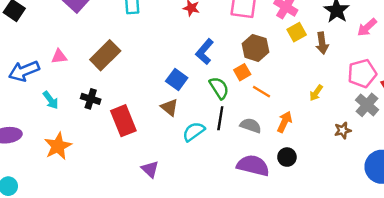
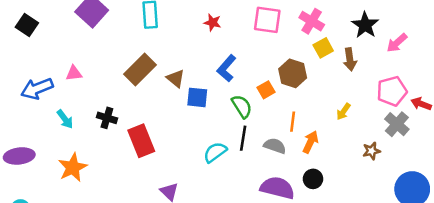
brown hexagon: (255, 48) -> (293, 73), moved
brown rectangle: (105, 55) -> (140, 70), moved
blue square: (177, 79) -> (197, 97), turned -30
orange line: (262, 92) -> (293, 122), moved, turned 66
brown triangle: (169, 107) -> (176, 78), moved

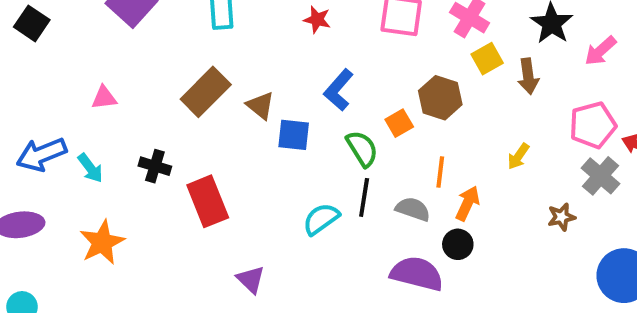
blue arrow: (37, 89) -> (42, 154), moved
black circle: (313, 179) -> (458, 244), moved

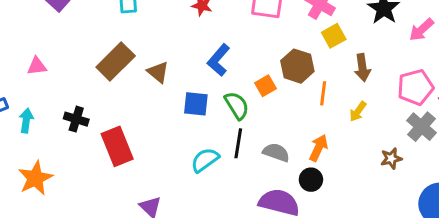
brown arrow: (528, 76) -> (362, 68), moved
blue square: (294, 135) -> (196, 104), moved
cyan arrow: (90, 168) -> (26, 121), turned -135
orange line: (440, 172) -> (323, 93), moved

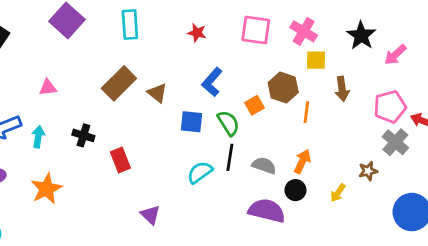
yellow square: (334, 36) -> (316, 60), turned 30
yellow arrow: (358, 111) -> (338, 193), moved
red rectangle: (117, 146) -> (120, 160), size x0.7

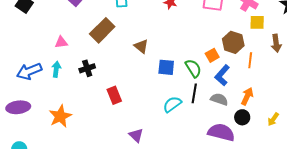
blue L-shape: (212, 82) -> (222, 75), moved
brown rectangle: (119, 83) -> (102, 30), moved
black cross: (83, 135) -> (87, 68), moved, turned -35
cyan arrow: (38, 137) -> (56, 69), moved

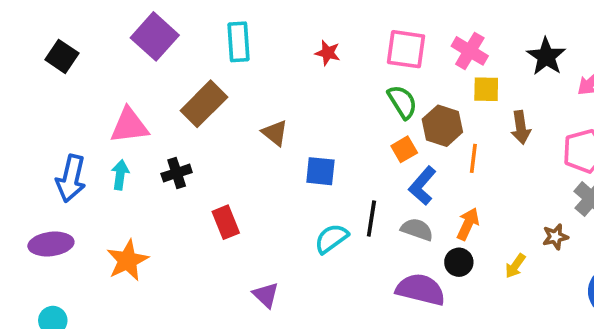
pink triangle: (61, 42) -> (129, 126), size x1.6
green semicircle: (193, 68) -> (402, 102), moved
blue arrow: (29, 71) -> (71, 178), turned -55

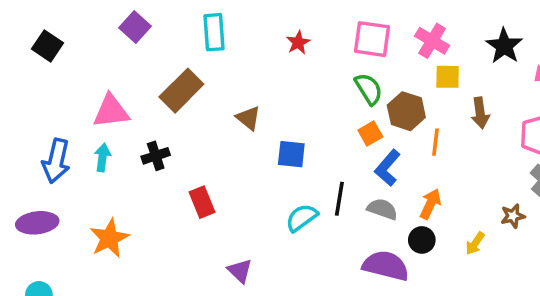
purple square: (155, 36) -> (135, 27), size x0.7
red star: (328, 53) -> (298, 43), turned 30

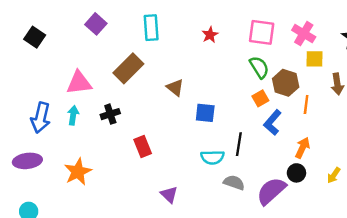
gray semicircle: (382, 209) -> (234, 183), moved
cyan semicircle: (302, 218) -> (212, 157), turned -145
purple semicircle: (386, 266) -> (271, 191), turned -56

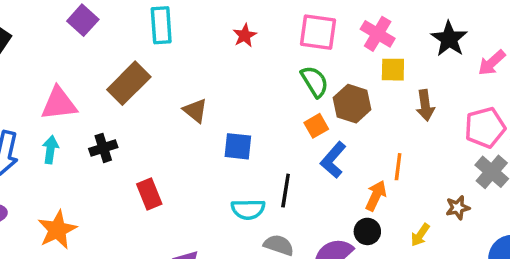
orange line: (306, 104) -> (398, 167), moved

